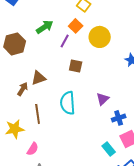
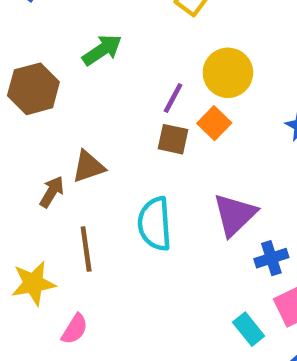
orange square: (76, 26) -> (214, 123), moved
purple line: (65, 41) -> (173, 98), moved
purple triangle: (103, 99) -> (235, 215), size x1.5

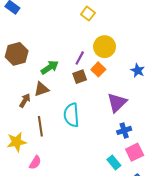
green arrow: (102, 50) -> (50, 67), moved
brown square: (173, 139) -> (80, 77), turned -32
purple triangle: (235, 215) -> (117, 103), moved

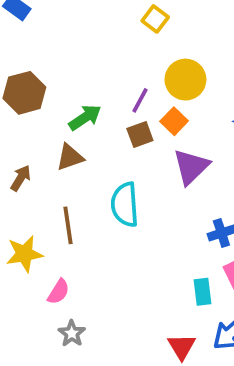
brown arrow: (25, 100) -> (21, 178), moved
purple triangle: (117, 103) -> (191, 167), moved
cyan rectangle: (114, 163) -> (202, 292), turned 32

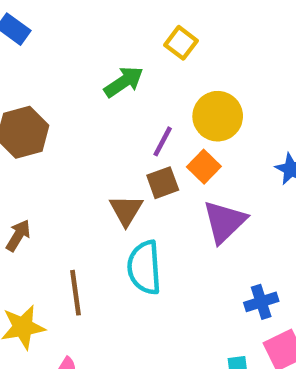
green arrow: (85, 117) -> (124, 82), moved
brown triangle: (70, 157) -> (126, 210), moved, turned -40

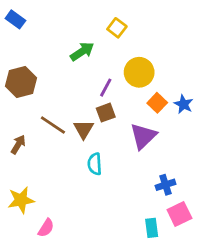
orange square: (204, 167) -> (157, 103), moved
cyan semicircle: (144, 268) -> (95, 164), size x0.7
brown line: (76, 293) -> (53, 125), moved, turned -48

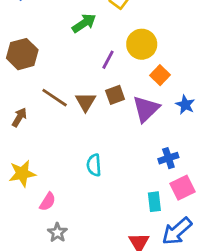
blue star: (184, 104) -> (185, 105), moved
brown square: (106, 113) -> (115, 95), moved
cyan semicircle: (95, 164) -> (94, 165), moved

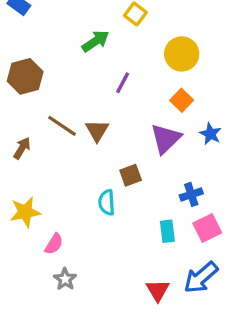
yellow circle: (142, 44) -> (182, 54), moved
brown square: (115, 95) -> (131, 175), moved
cyan rectangle: (154, 202) -> (167, 231), moved

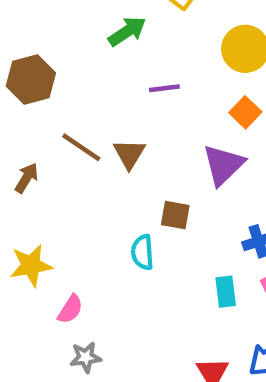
purple line: (123, 83) -> (164, 88), turned 55
brown square: (131, 175) -> (175, 215), turned 30
gray star: (65, 279) -> (86, 357), turned 30

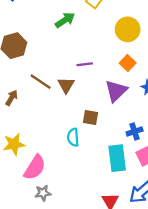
purple line: (164, 88) -> (85, 64), moved
cyan rectangle: (226, 292) -> (117, 158), size x1.6
pink semicircle: (70, 309) -> (35, 167), size x1.6

